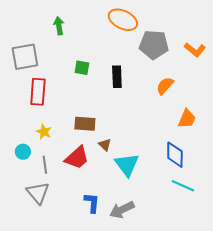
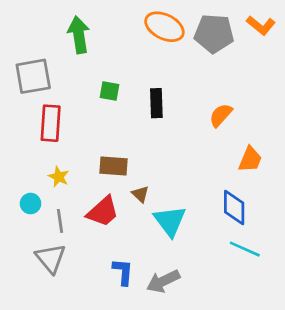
green arrow: (59, 26) -> (79, 35), size x1.5
gray pentagon: (154, 45) -> (214, 33), moved
orange L-shape: (195, 50) -> (261, 25), moved

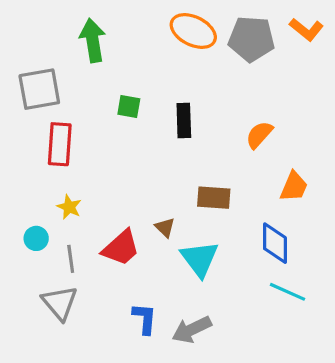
brown rectangle: (114, 166) -> (214, 198), moved

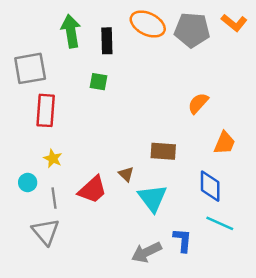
black rectangle: (184, 121) -> (107, 41), moved
blue L-shape: (145, 319) -> (183, 240), moved

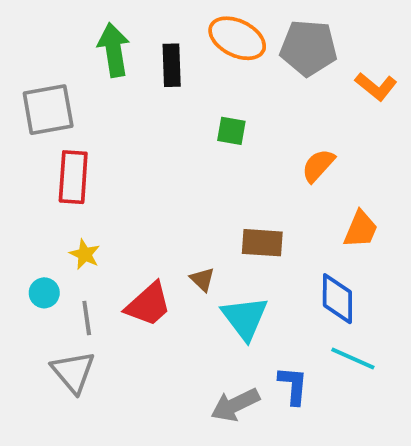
orange L-shape: (234, 23) -> (376, 86), moved
green square: (98, 82) -> (231, 131), moved

